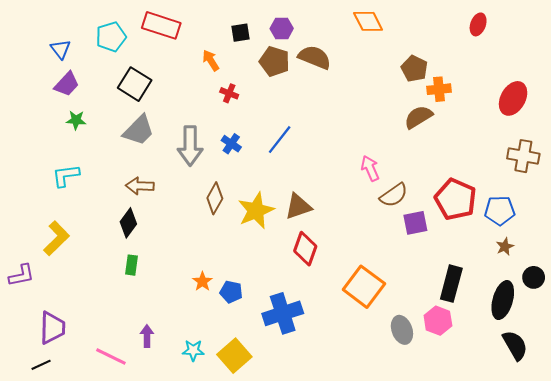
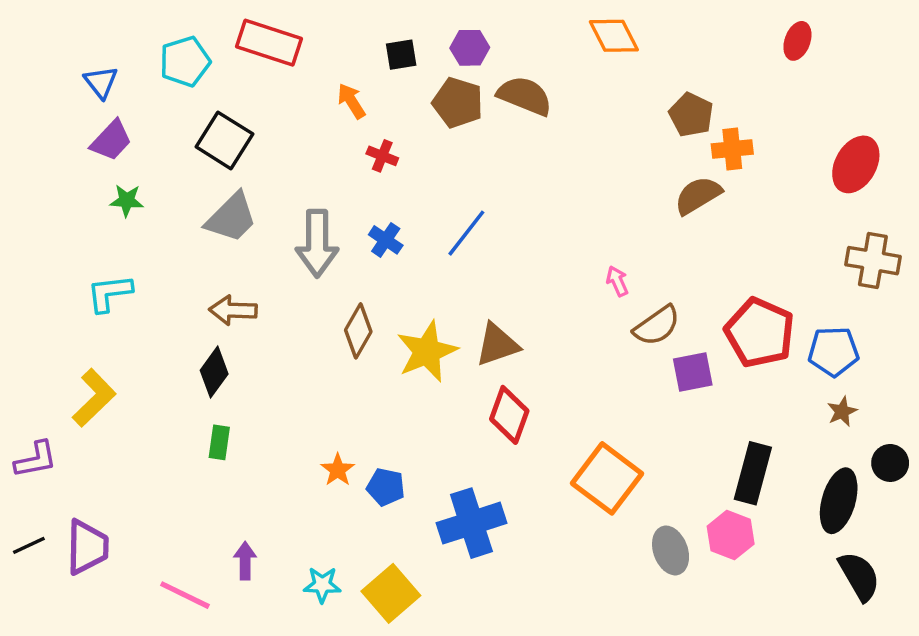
pink arrow: (370, 168) -> (617, 281), size x0.7
black line: (41, 365) -> (29, 545), moved

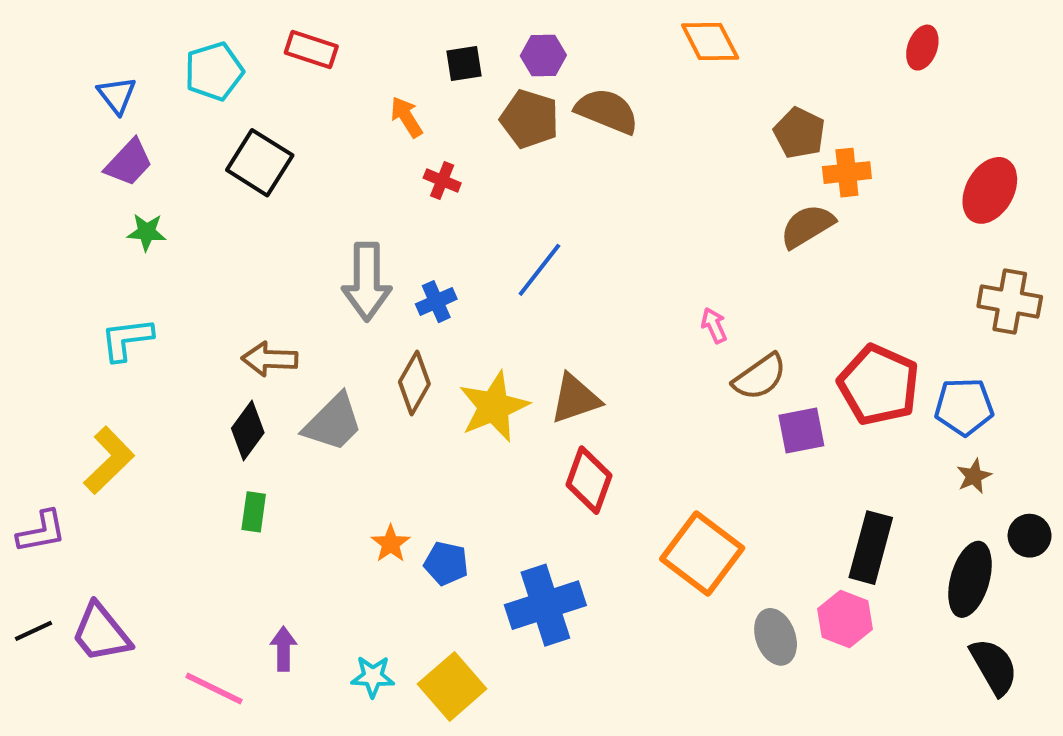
red rectangle: (269, 43) -> (311, 50), size x0.7
gray trapezoid: (231, 218) -> (333, 423), moved
blue cross: (386, 240) -> (436, 302), moved, turned 32
purple trapezoid: (87, 547) -> (101, 633), turned 140

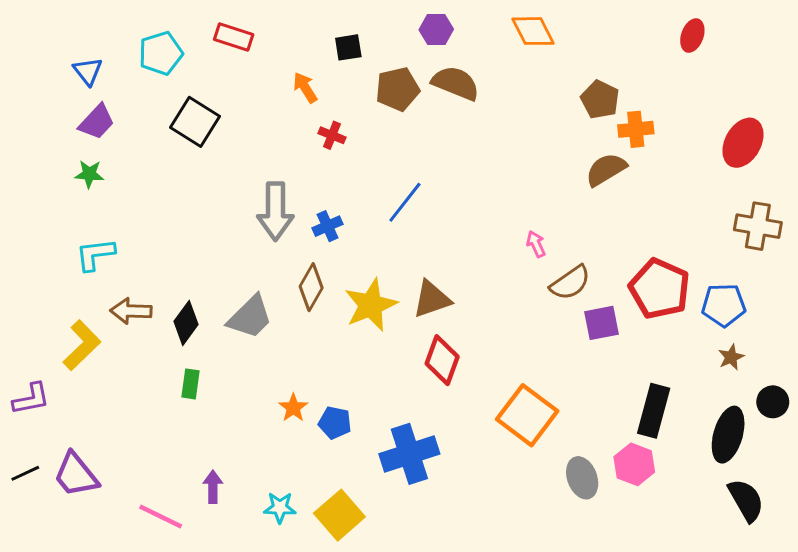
purple hexagon: (543, 55) -> (436, 30), moved
brown pentagon: (529, 119) -> (397, 89), turned -30
green star: (147, 232) -> (89, 174), moved
brown arrow: (270, 359) -> (131, 311), moved

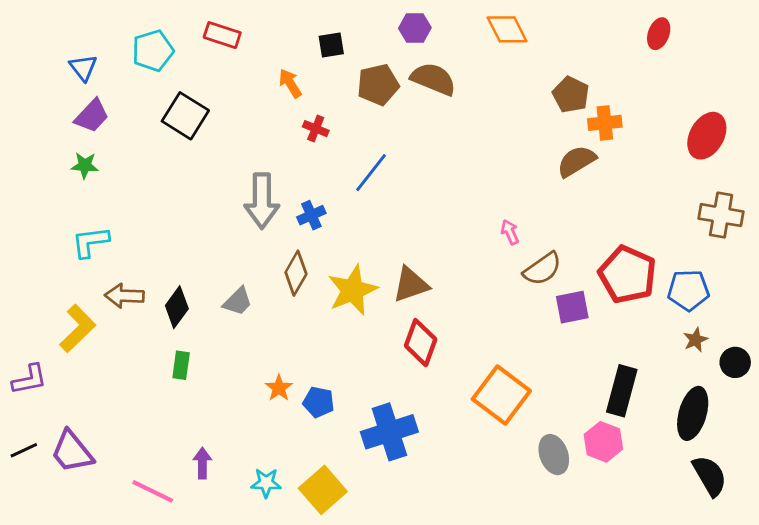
blue line: (405, 202) -> (371, 173), moved
gray trapezoid: (250, 317) -> (238, 301), size x0.7
black circle: (773, 402) -> (735, 362), moved

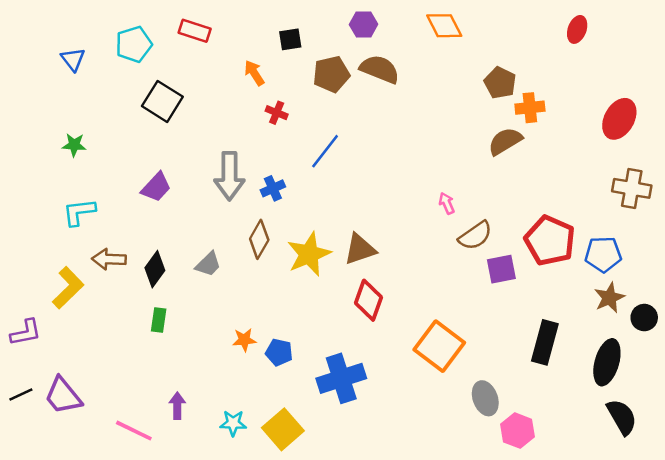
purple trapezoid: (92, 116) -> (156, 187), moved
brown star: (695, 340) -> (609, 298), size x1.4
orange star: (279, 388) -> (244, 340), turned 30
pink hexagon: (603, 442) -> (518, 431), moved

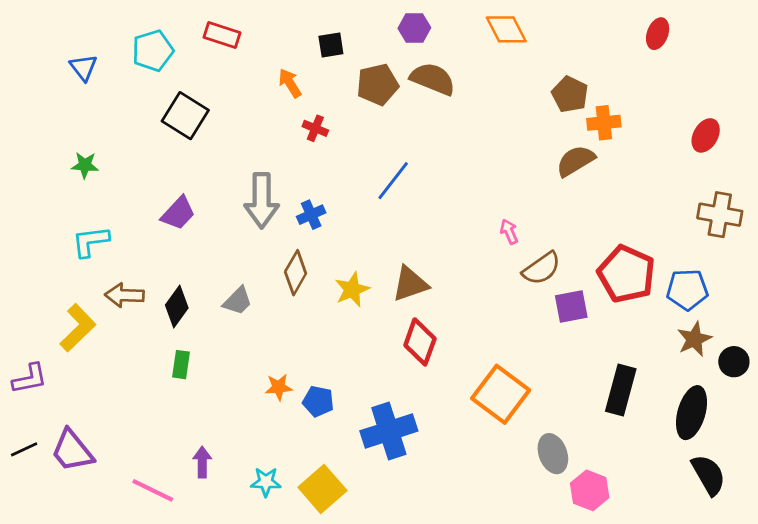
red ellipse: (619, 119) -> (706, 135), size x0.7
blue line: (325, 151) -> (393, 181), moved
yellow star: (309, 254) -> (352, 290), size x0.7

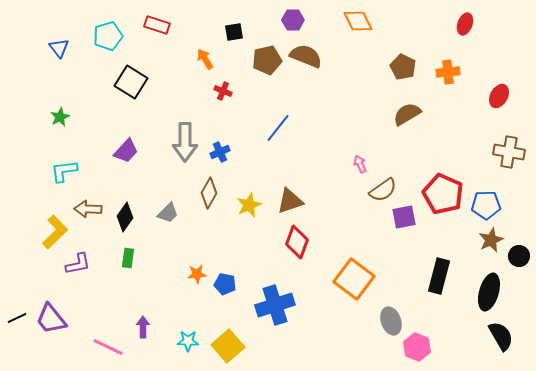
orange cross: (604, 123) -> (448, 72), moved
green star: (85, 165) -> (60, 117), turned -30
purple L-shape: (30, 379) -> (78, 264), moved

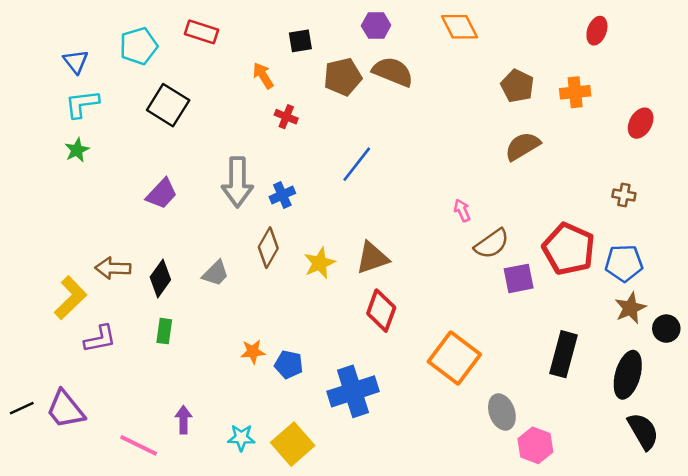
brown cross: (509, 152) -> (624, 195), moved, size x0.6
cyan L-shape: (64, 171) -> (82, 104), moved

